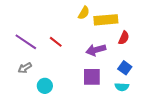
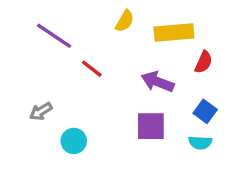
yellow semicircle: (84, 13) -> (125, 21), moved
purple line: (26, 42) -> (54, 36), moved
purple arrow: (96, 50) -> (158, 82), turned 36

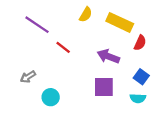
yellow rectangle: (174, 32) -> (120, 22), turned 30

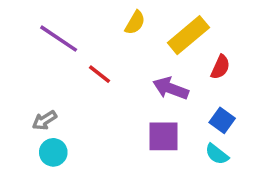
yellow rectangle: (120, 22) -> (188, 35), turned -65
cyan circle: (51, 97) -> (53, 152), moved
cyan semicircle: (138, 98) -> (217, 154), turned 35

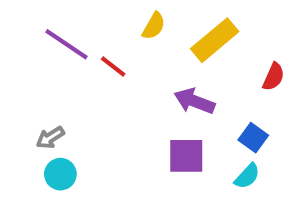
red semicircle: (220, 67) -> (274, 77), moved
red line: (99, 74) -> (113, 67), moved
cyan semicircle: (217, 154) -> (247, 176), turned -85

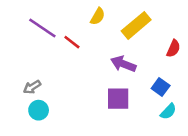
cyan semicircle: (247, 176) -> (168, 111), moved

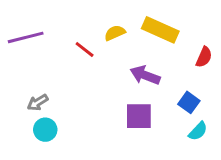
yellow semicircle: (98, 16) -> (115, 33), moved, turned -144
yellow rectangle: (136, 25) -> (160, 30), turned 64
purple line: (42, 28) -> (26, 37), moved, turned -48

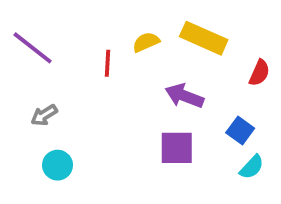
purple line: (26, 37) -> (33, 48), turned 52
red line: (85, 50) -> (108, 63), turned 55
gray arrow: (38, 102) -> (44, 115), moved

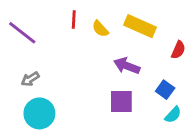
yellow semicircle: (146, 42) -> (100, 29), turned -108
red line: (108, 63) -> (74, 20), moved
cyan circle: (58, 165) -> (39, 113), size x1.5

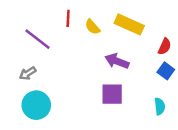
purple line: (22, 33) -> (37, 39), moved
blue square: (165, 90) -> (166, 71), moved
cyan semicircle: (173, 115) -> (160, 106), turned -49

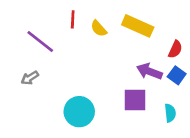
purple arrow: (117, 61) -> (149, 71), moved
purple square: (112, 94) -> (135, 100), moved
cyan circle: (36, 105) -> (79, 112), moved

